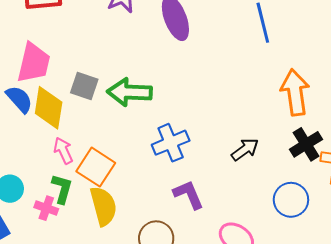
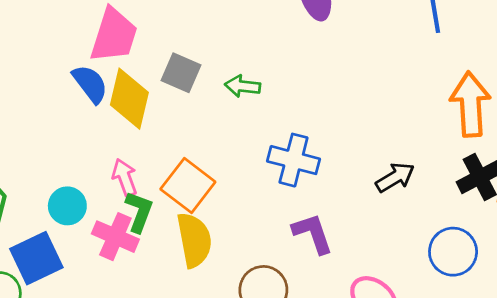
green arrow: (130, 92) -> (243, 86), size x0.6
blue cross: (171, 143) -> (294, 160), turned 33
pink arrow: (63, 151) -> (125, 177), moved
pink cross: (46, 208) -> (115, 237), size x1.4

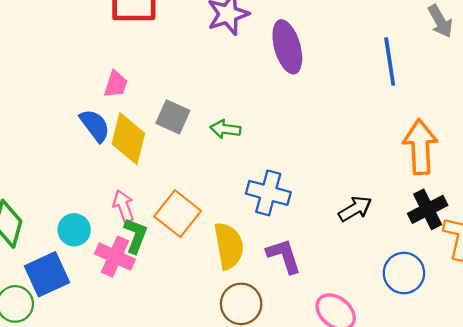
pink trapezoid: (114, 35) -> (116, 84), size x0.6
yellow semicircle: (194, 240) -> (229, 246), moved

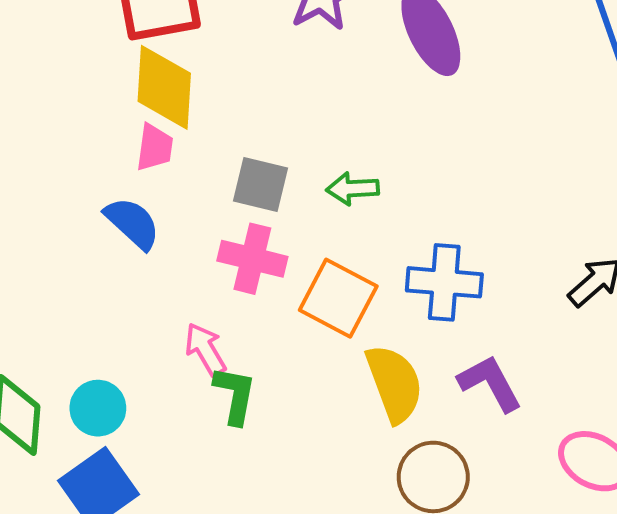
yellow diamond: (128, 139) -> (164, 87), moved
orange square: (178, 214) -> (338, 298), moved
cyan circle: (74, 230) -> (98, 408), moved
pink cross: (115, 257) -> (252, 259), moved

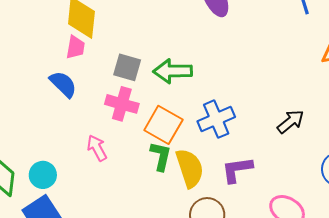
green arrow: (353, 189) -> (173, 71), size x1.5
blue cross: (444, 282) -> (216, 119), turned -30
purple L-shape: (490, 383) -> (237, 170), turned -72
green L-shape: (235, 395) -> (161, 156), moved

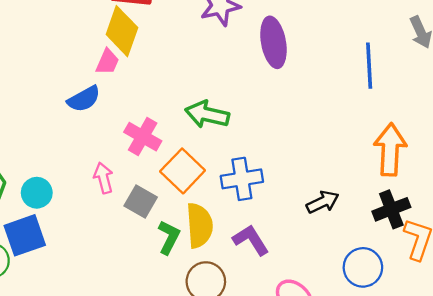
gray square: (127, 67) -> (141, 202), moved
blue semicircle: (63, 84) -> (84, 99), turned 92
green L-shape: (161, 156) -> (169, 237), moved
purple L-shape: (237, 170) -> (251, 240), turned 52

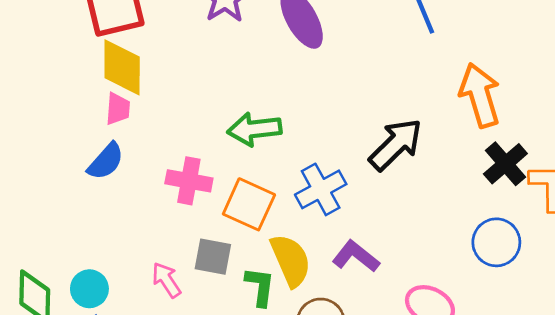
pink arrow: (103, 178) -> (166, 280), moved
black arrow: (323, 202) -> (396, 144), moved, size x1.5

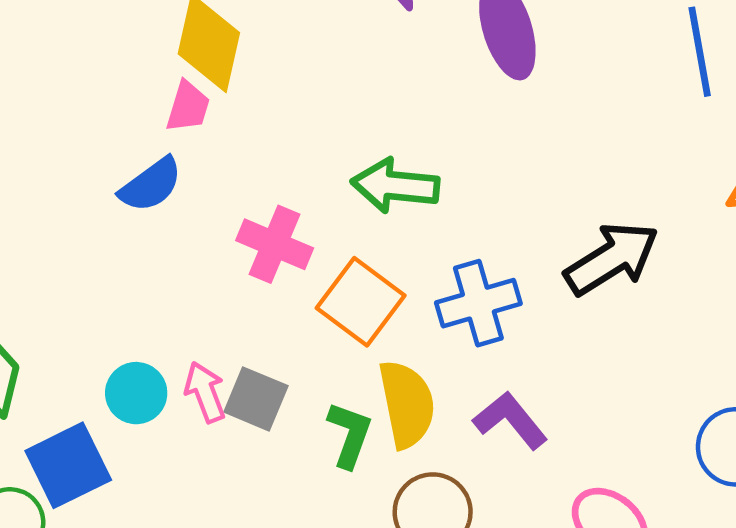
gray square: (213, 257) -> (256, 399), moved
cyan circle: (89, 289) -> (136, 393), moved

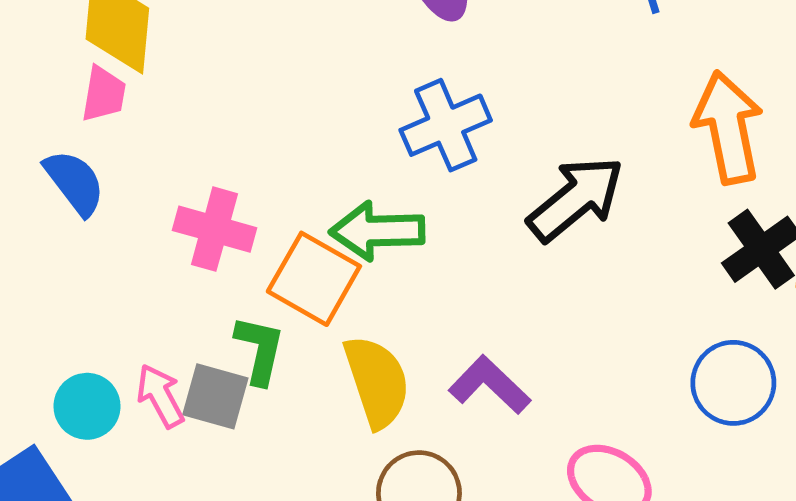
blue semicircle: (151, 185) -> (75, 182), turned -84
green arrow: (395, 186) -> (377, 231), moved
blue cross: (478, 303) -> (446, 125), moved
green L-shape: (350, 435) -> (260, 350), moved

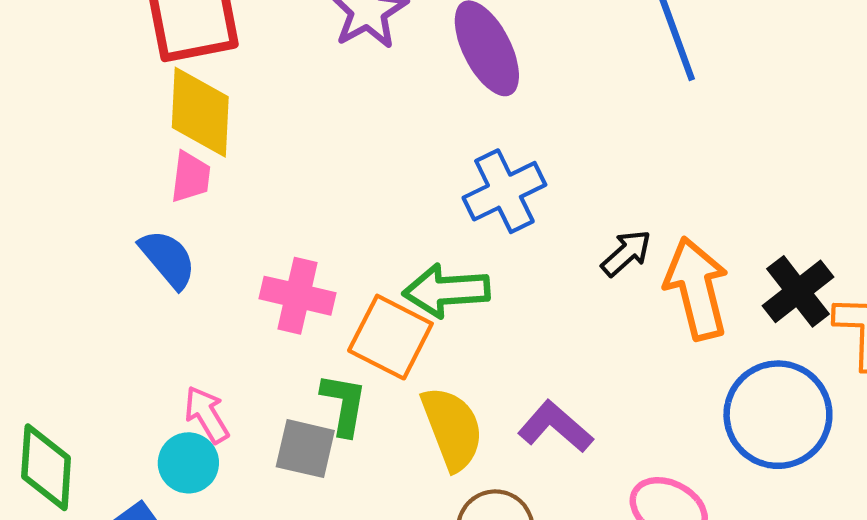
orange arrow: (728, 127) -> (697, 288), moved
black arrow: (576, 199) -> (626, 253), size x0.6
blue circle: (733, 383) -> (778, 415), size x1.4
pink arrow: (160, 396) -> (207, 415), moved

